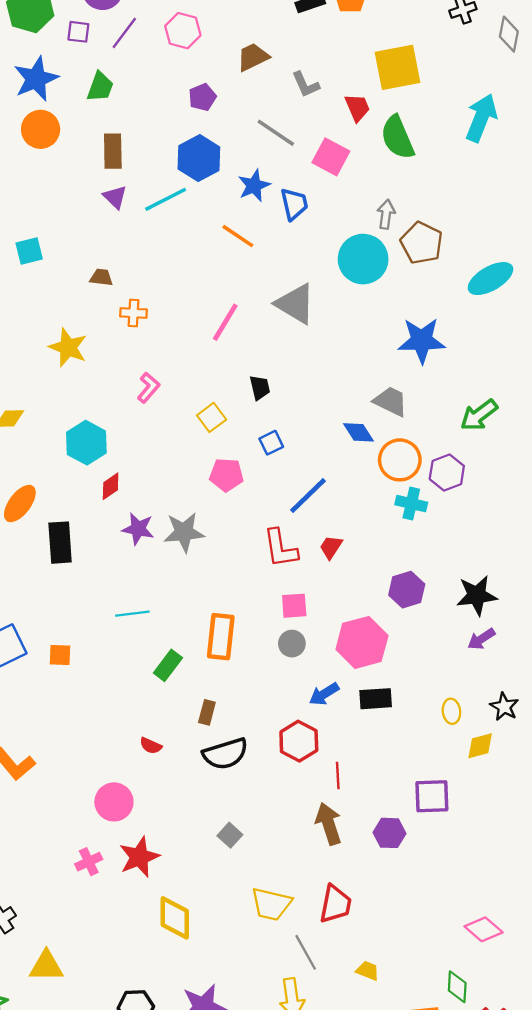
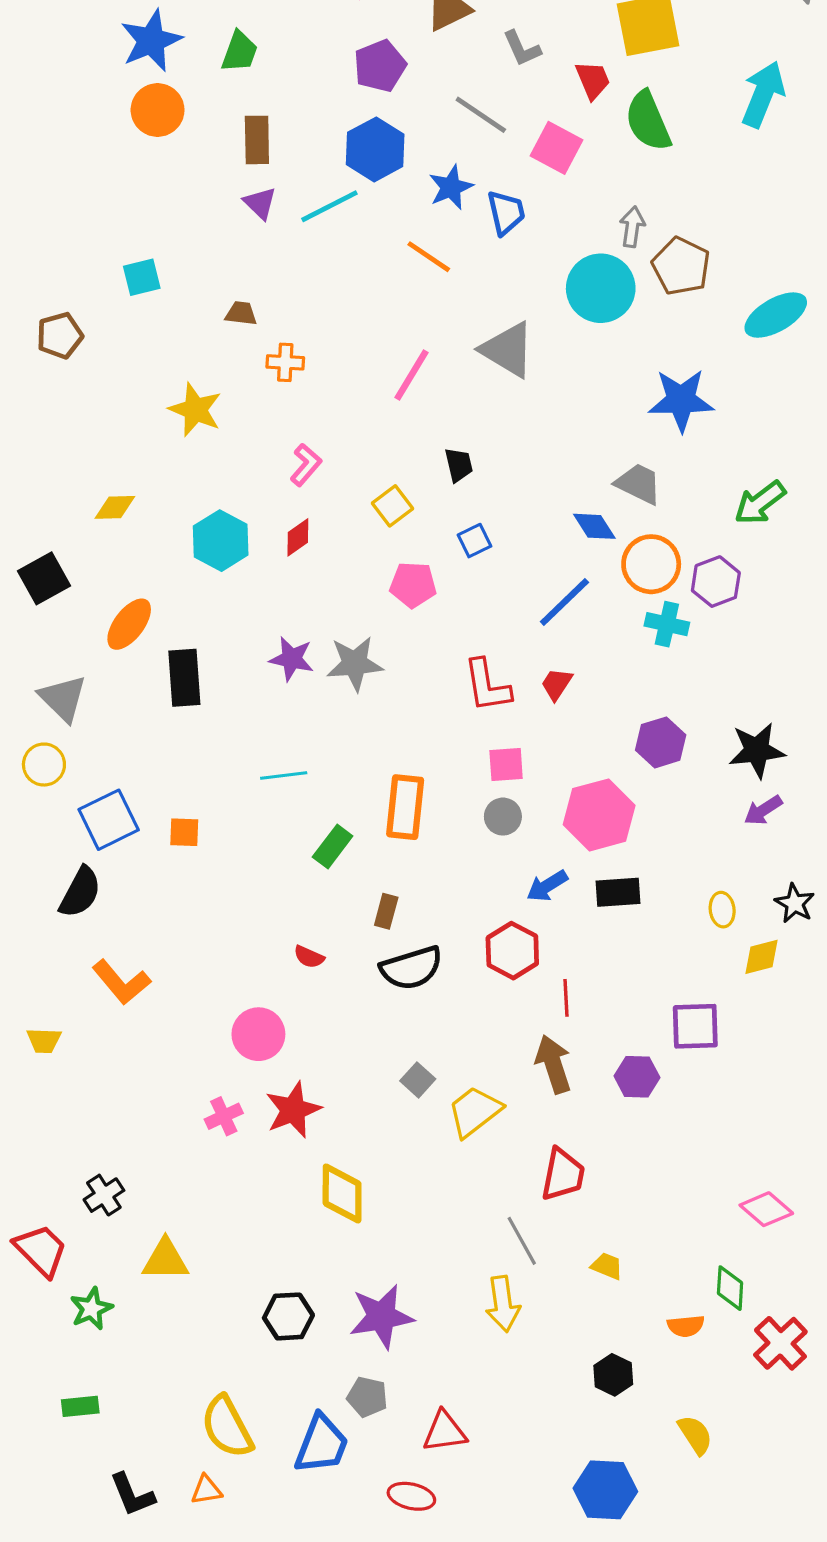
purple pentagon: (202, 97) -> (380, 66), size x1.4
red diamond: (111, 486) -> (298, 537), moved
blue line: (308, 495) -> (564, 602), moved
yellow trapezoid: (271, 904) -> (475, 1111), moved, turned 129

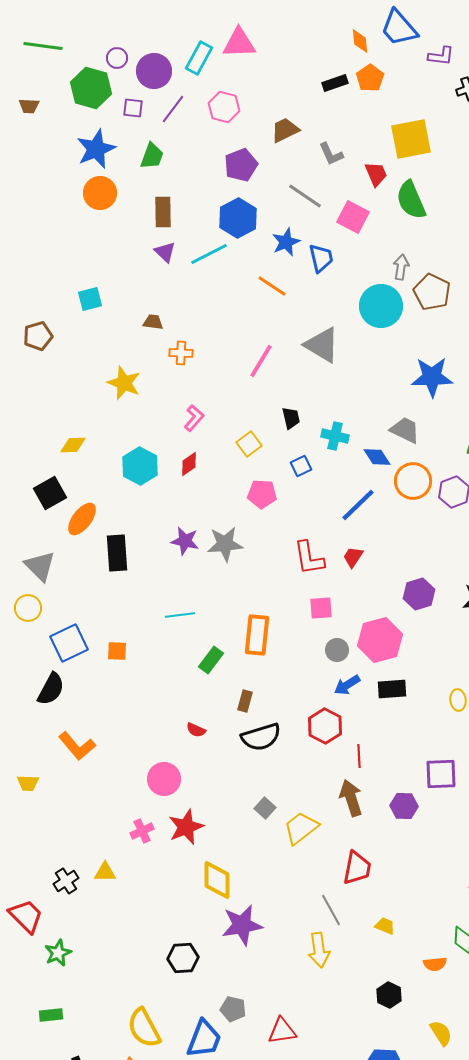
black square: (44, 578) -> (50, 493), moved
cyan cross: (667, 624) -> (335, 436), moved
gray circle: (503, 817) -> (337, 650), moved
yellow triangle: (165, 1260) -> (105, 872), moved, size x0.7
purple star: (381, 1316) -> (242, 925), moved

